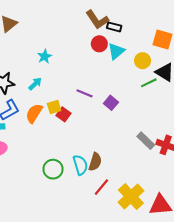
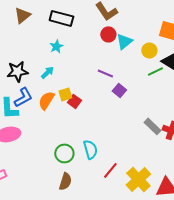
black rectangle: (114, 27) -> (61, 18), moved, size x1.6
purple line: (85, 93) -> (105, 73), moved
brown semicircle: (95, 162) -> (65, 181), moved

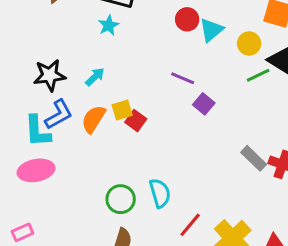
cyan star: (56, 46) -> (109, 25), moved

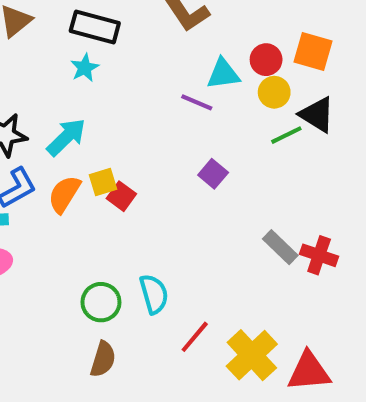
red circle: (187, 19) -> (266, 60), moved
cyan triangle: (211, 30) -> (223, 74), turned 32
cyan arrow: (95, 77) -> (66, 137), size x1.5
purple line: (183, 78) -> (197, 102), moved

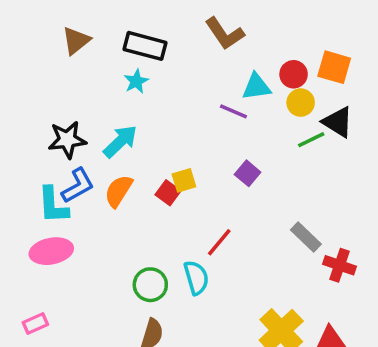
yellow square: (103, 182) -> (184, 180), moved
red cross: (319, 255) -> (340, 265), moved
red line: (195, 337) -> (219, 242), moved

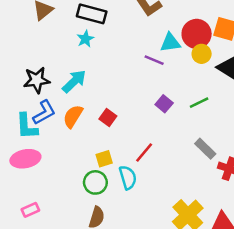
red circle: (294, 74) -> (197, 34), size x1.5
green line: (311, 140) -> (199, 103), moved
yellow square: (184, 180) -> (104, 159), moved
pink rectangle: (35, 324) -> (30, 210), moved

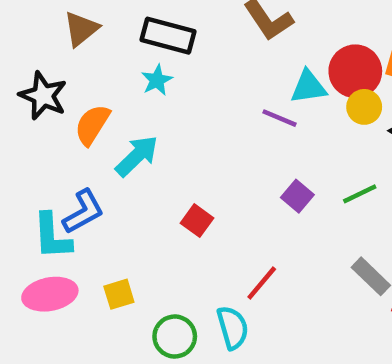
black star: (37, 80) -> (43, 96), moved, turned 30
orange semicircle: (73, 116) -> (92, 125), moved
yellow square: (104, 159) -> (119, 294), moved

